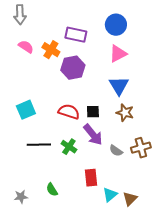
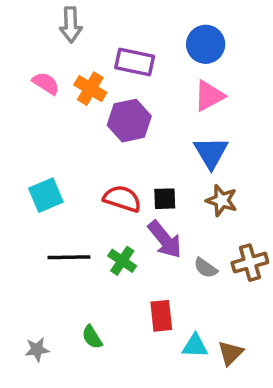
gray arrow: (20, 15) -> (71, 25), moved
cyan triangle: (110, 195) -> (195, 346), turned 42

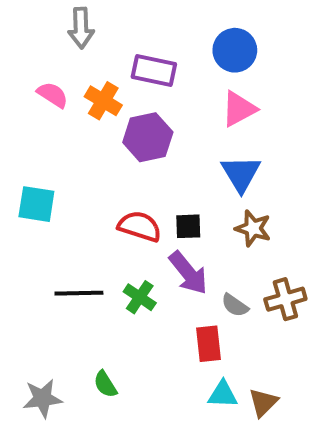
cyan square: (46, 195) -> (36, 204), moved, turned 32
red rectangle: (161, 316) -> (209, 344), moved
gray star: (37, 350) -> (43, 398), size x1.4

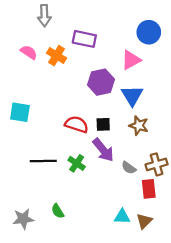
blue circle: (235, 50) -> (149, 32), moved
purple hexagon: (148, 137) -> (101, 82), moved
red rectangle: (209, 344) -> (149, 189), moved

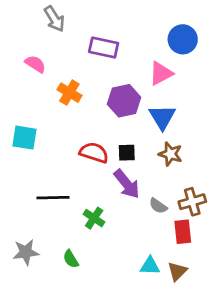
gray arrow: (44, 16) -> (54, 19), turned -30
orange cross: (57, 56) -> (69, 93), moved
green cross: (77, 163) -> (94, 218), moved
gray star: (23, 219) -> (26, 252), moved

